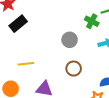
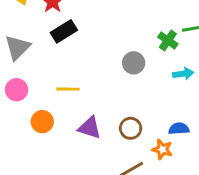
brown circle: (74, 69) -> (131, 128), moved

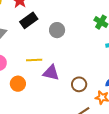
gray circle: (134, 63) -> (57, 30), moved
purple triangle: (90, 128) -> (51, 73), moved

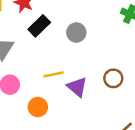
purple triangle: (51, 73) -> (77, 87), turned 36
brown circle: (79, 84) -> (113, 78), moved

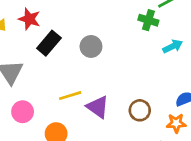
brown circle: (113, 78) -> (140, 110), moved

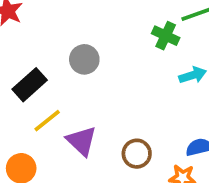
black rectangle: (49, 43) -> (30, 85), moved
yellow line: (70, 96) -> (47, 121), turned -30

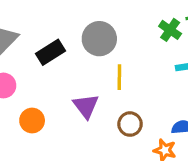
gray circle: (84, 59) -> (99, 39), size x1.4
yellow line: (47, 121) -> (119, 77), moved, turned -60

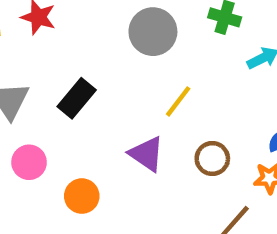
gray circle: (99, 39) -> (153, 32), moved
yellow line: (119, 77) -> (178, 101), turned 55

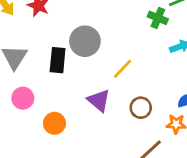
gray circle: (153, 32) -> (85, 41), moved
black rectangle: (77, 98) -> (58, 60), turned -40

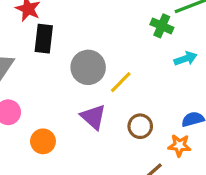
gray circle: (85, 41) -> (88, 67), moved
black rectangle: (58, 60) -> (44, 39), moved

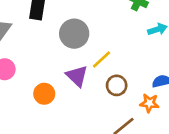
yellow line: (121, 82) -> (102, 60), moved
orange circle: (43, 141) -> (44, 94), moved

